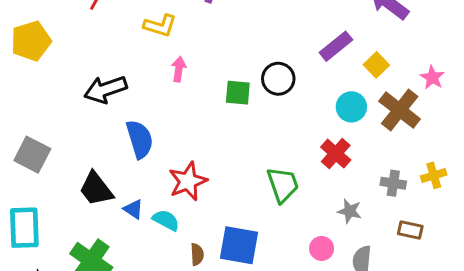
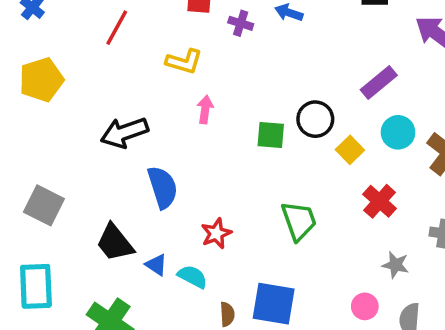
yellow square: (376, 65) -> (350, 150), moved
cyan circle: (351, 107) -> (398, 132), moved
red star: (188, 181) -> (216, 233), size x0.7
green trapezoid: (283, 185) -> (299, 221), moved

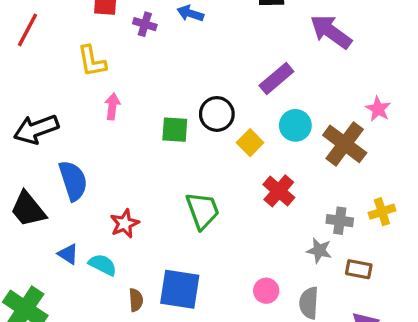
yellow L-shape: (184, 62) -> (92, 61), turned 64
black trapezoid: (115, 243) -> (28, 209), moved
gray star: (396, 265) -> (319, 250), moved

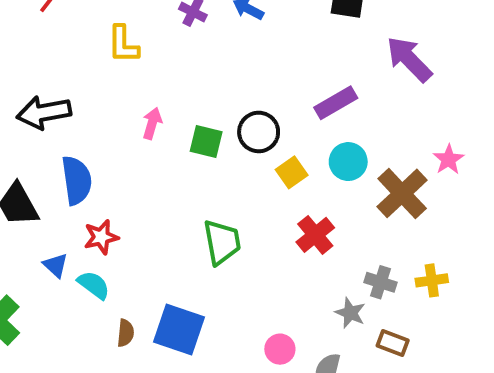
pink arrow: (112, 106) -> (152, 123), moved
red star: (125, 224) -> (101, 237), moved

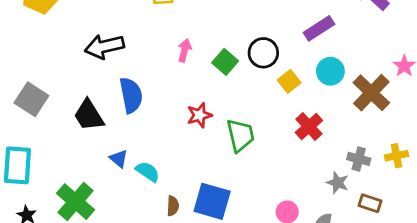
green square: (206, 142) -> (225, 62), turned 30
red star: (101, 237) -> (199, 115), moved

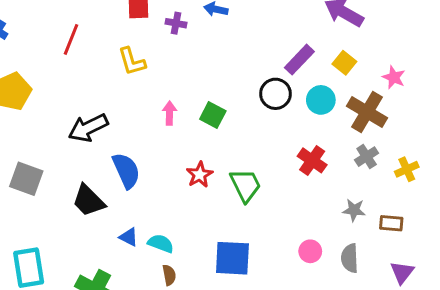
black circle: (263, 53) -> (275, 94), moved
yellow square: (289, 81) -> (344, 63), moved
gray square: (31, 99) -> (26, 179), moved
gray cross: (359, 159) -> (367, 157), moved, turned -35
brown semicircle: (173, 206) -> (169, 275), moved

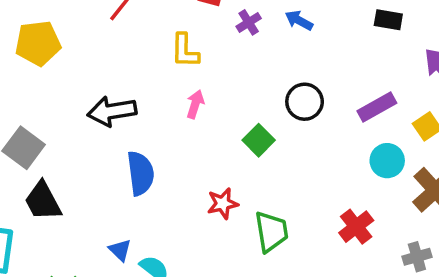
purple cross: (176, 23) -> (249, 22), turned 30
black circle: (275, 94) -> (305, 102), moved
pink arrow: (170, 113) -> (195, 104), moved
gray cross: (367, 157) -> (417, 257), moved
black trapezoid: (88, 201) -> (43, 201), moved

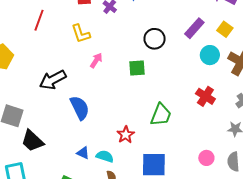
pink arrow: (195, 104) -> (96, 60), turned 35
green square: (259, 140) -> (137, 68), turned -30
red star: (223, 204) -> (126, 135), moved
green trapezoid: (271, 232) -> (161, 115), turned 50

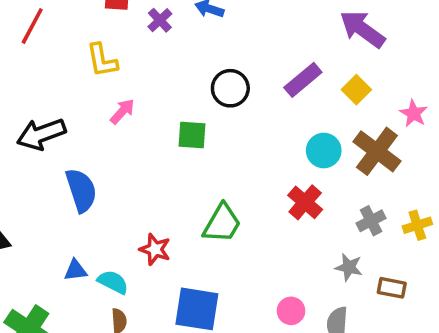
cyan circle: (210, 55) -> (324, 151), moved
red star: (126, 135) -> (155, 249), turned -30
blue triangle: (83, 153) -> (75, 270), turned -40

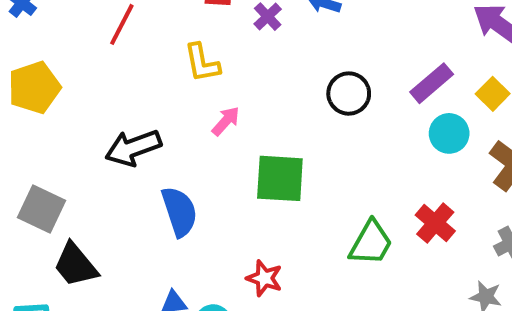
green square: (192, 135) -> (280, 178), moved, size x1.5
cyan circle: (324, 151) -> (449, 133), moved
green trapezoid: (222, 223) -> (371, 243), moved

